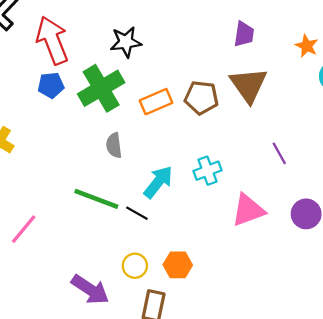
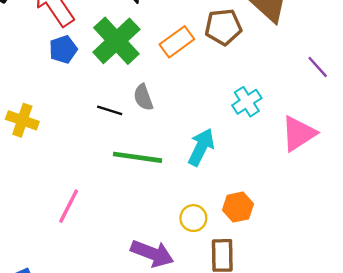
cyan arrow: (158, 182) -> (201, 147), moved
black line: (137, 213) -> (110, 110), moved

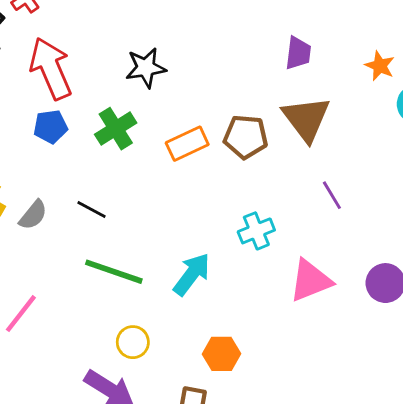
green cross: (116, 41) -> (116, 129), size x0.7
purple line: (318, 67) -> (332, 195), moved
gray semicircle: (143, 97) -> (33, 215), moved, turned -132
yellow circle: (193, 218) -> (133, 342), moved

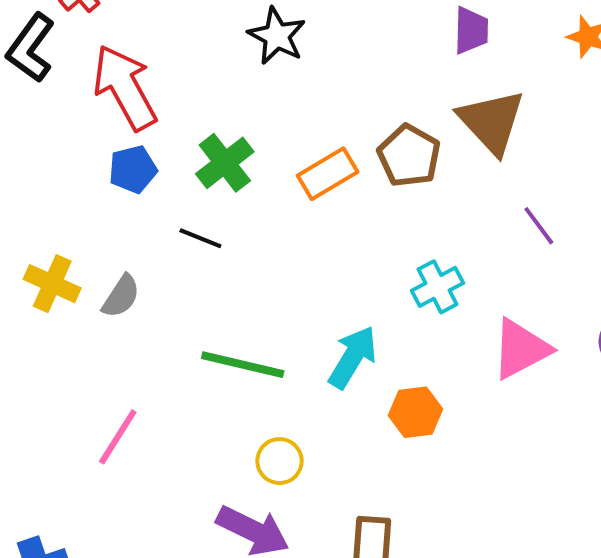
black star: (146, 68) -> (277, 36), moved, turned -30
brown pentagon: (246, 137) -> (409, 156), turned 30
black line: (92, 210) -> (200, 238), moved
orange hexagon: (222, 354) -> (416, 412), moved

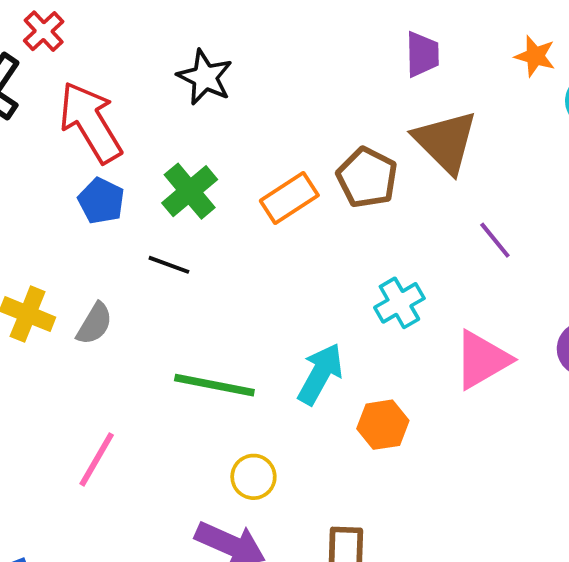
black star: (277, 36) -> (205, 77), moved
blue pentagon: (133, 169) -> (101, 201), turned -30

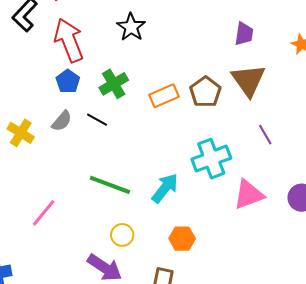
cyan cross: (399, 303) -> (211, 159), size x1.5
gray semicircle: (94, 324) -> (62, 121), moved
orange hexagon: (383, 425) -> (182, 239), moved

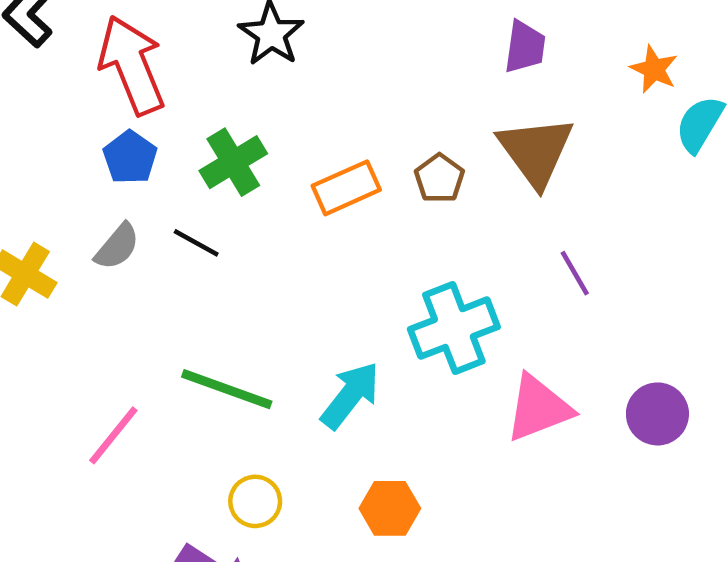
brown pentagon: (205, 92) -> (439, 178), size x0.7
pink line: (44, 213) -> (113, 435), moved

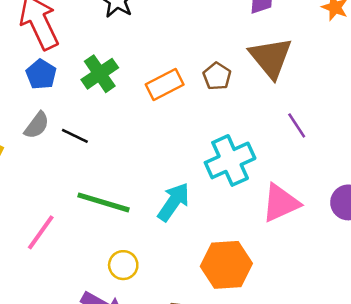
black line: (196, 243) -> (75, 136), moved
orange hexagon: (390, 508) -> (226, 265), moved, size x1.5

